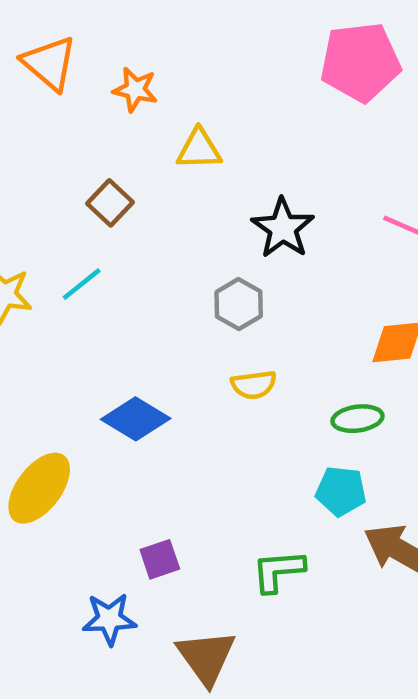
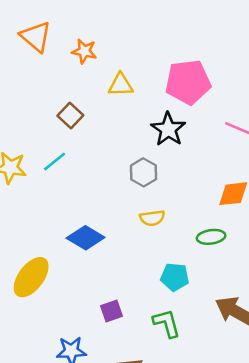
pink pentagon: (360, 62) -> (188, 82), moved
cyan pentagon: (341, 491) -> (175, 277), moved
purple square: (160, 559) -> (111, 311), moved
green L-shape: (278, 571) -> (167, 323), turned 80

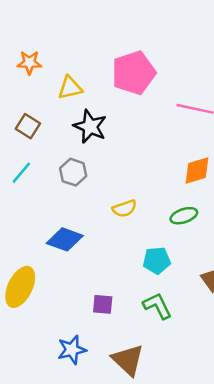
black star: (168, 129) -> (90, 126), moved
gray hexagon: (143, 172) -> (73, 172), moved
purple square: (111, 311) -> (103, 304), turned 35

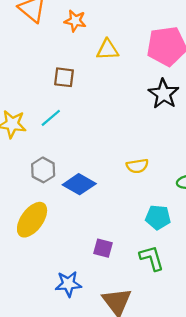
brown square: (28, 126) -> (64, 77), turned -35
black star: (90, 126) -> (164, 94), moved
gray hexagon: (73, 172) -> (43, 170), moved

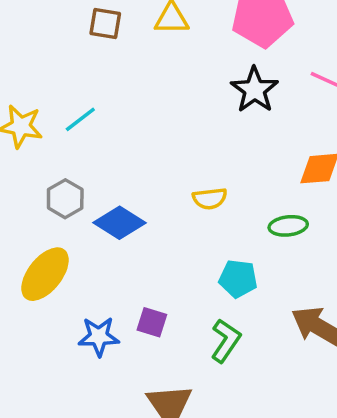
brown square: (64, 77) -> (105, 23), moved
green L-shape: (152, 258) -> (226, 341), turned 48
blue star: (68, 284) -> (99, 337), moved

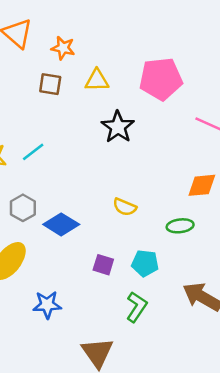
black star: (254, 90) -> (118, 127), moved
yellow semicircle: (210, 199) -> (125, 207), turned 30
purple square: (152, 322) -> (103, 265), moved

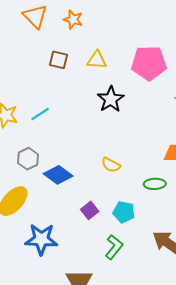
orange star: (63, 48) -> (73, 19), moved
purple square: (103, 265) -> (90, 210), turned 30
blue star: (47, 305) -> (41, 239), size x1.4

